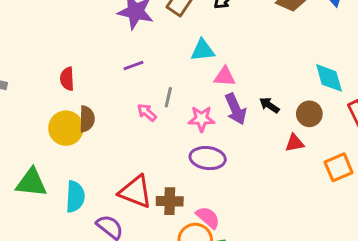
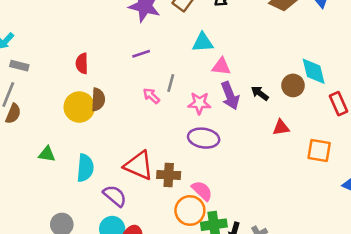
brown circle: (309, 114) -> (293, 85), moved
orange square: (339, 167) -> (319, 151), turned 30
green triangle: (31, 183) -> (47, 154), size x0.6

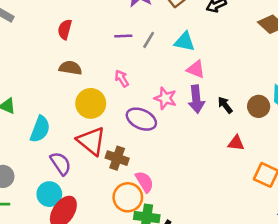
gray line: (171, 83) -> (149, 40), moved
brown semicircle: (98, 100) -> (70, 68), turned -100
yellow circle: (79, 107) -> (91, 103), moved
purple ellipse: (204, 138) -> (141, 119), moved

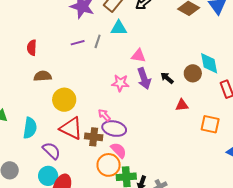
cyan triangle: (185, 42) -> (119, 28), moved
pink arrow: (122, 78) -> (104, 115), moved
purple ellipse: (141, 119) -> (114, 129), moved

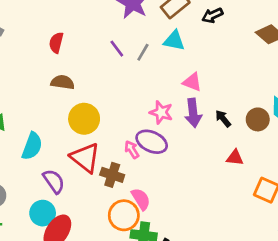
purple line: (78, 43) -> (117, 49), turned 56
purple ellipse: (114, 129) -> (152, 142), moved

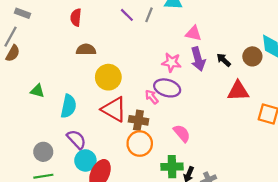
red triangle: (235, 158) -> (238, 91), size x1.5
purple semicircle: (54, 181) -> (76, 139), moved
pink semicircle: (141, 199) -> (182, 133), moved
orange circle: (124, 215) -> (140, 144), moved

